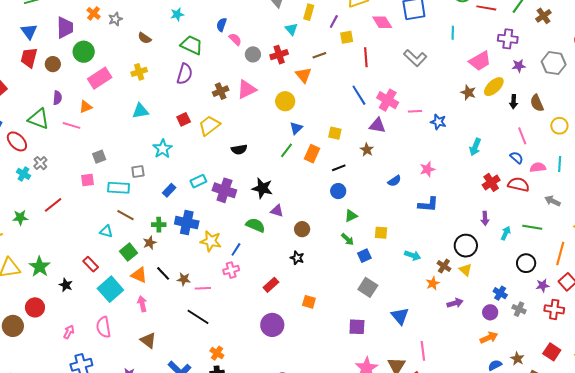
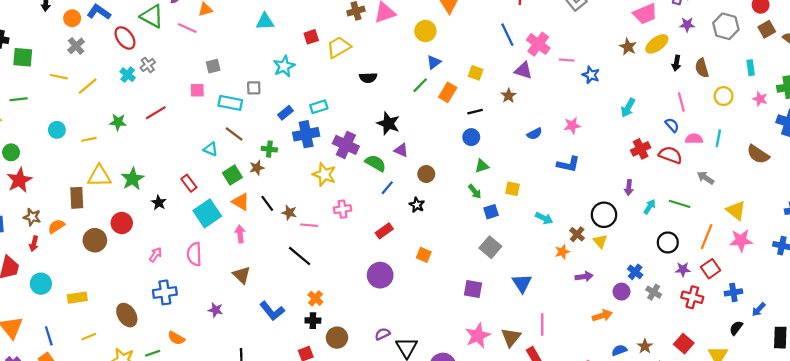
purple cross: (224, 190) -> (346, 145), moved
blue cross: (187, 223) -> (306, 134), moved, turned -30
blue line: (236, 249) -> (387, 188), moved
orange arrow: (489, 338) -> (602, 316), moved

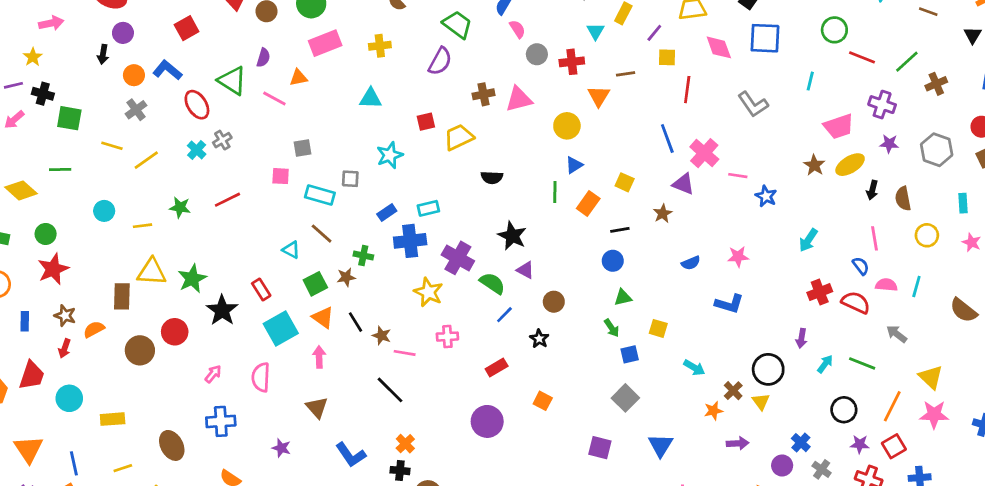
green line: (420, 85) -> (555, 192), turned -49
black star: (159, 203) -> (222, 310), size x1.6

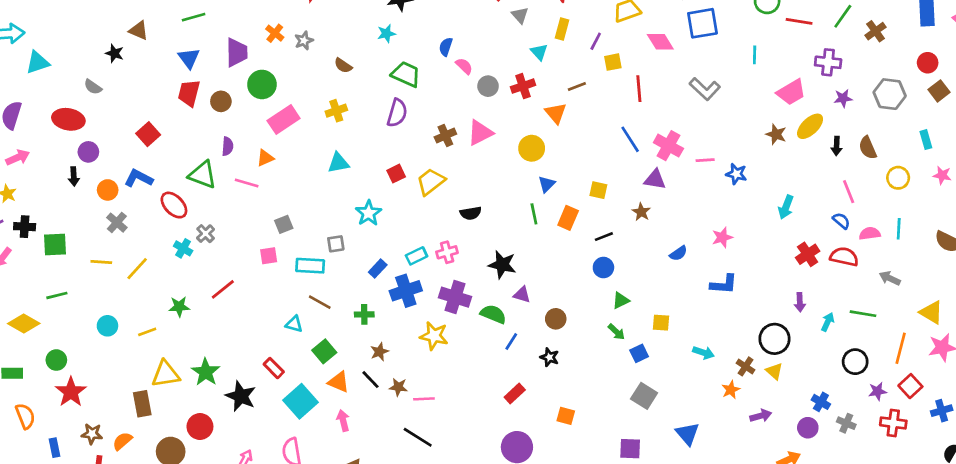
brown star: (346, 277) -> (379, 352), moved
pink cross: (447, 337) -> (447, 252), moved

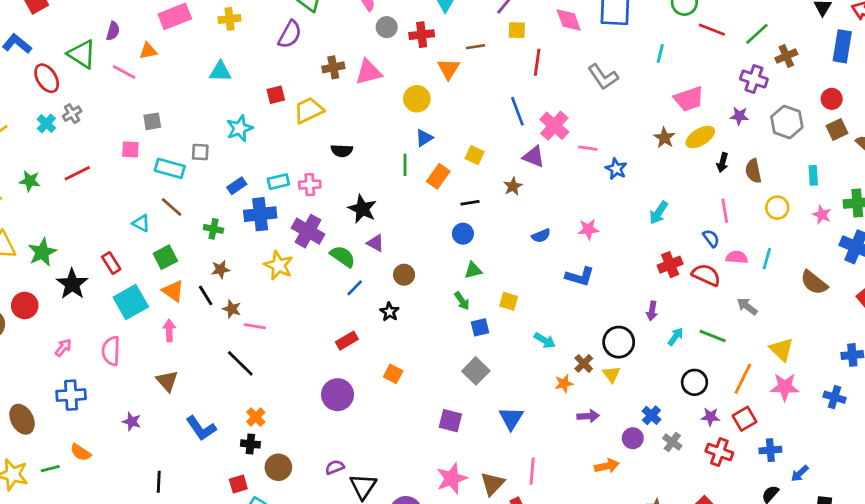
purple cross: (828, 62) -> (754, 79), moved

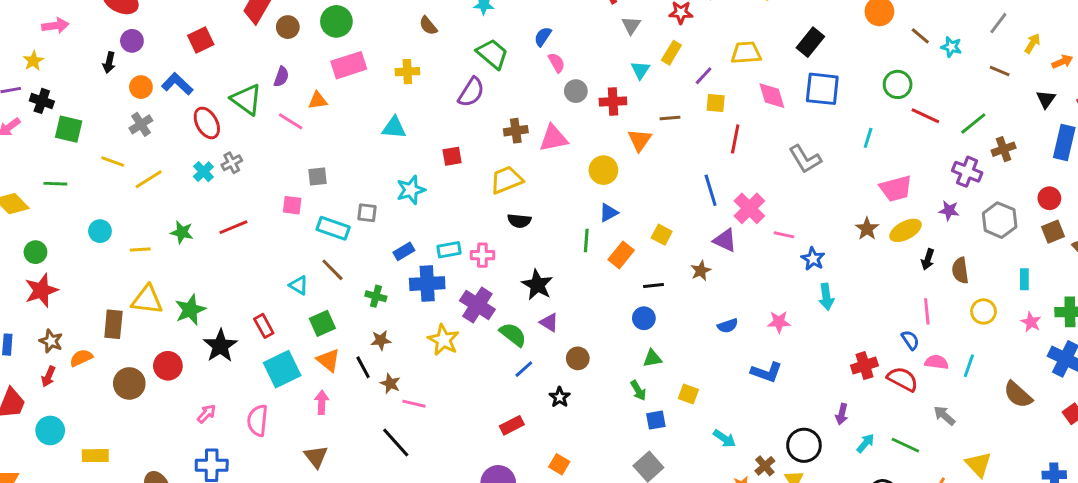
yellow trapezoid: (309, 110) -> (506, 180), moved
cyan arrow: (659, 213) -> (826, 297), moved, turned -45

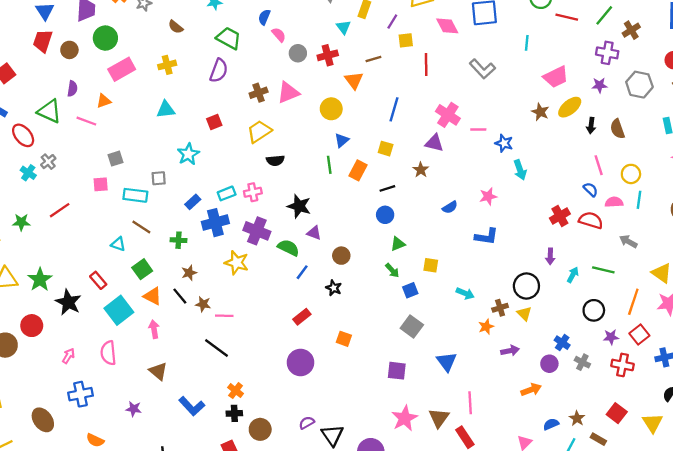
blue line: (711, 190) -> (394, 109), moved, turned 45
yellow circle: (983, 311) -> (631, 174), moved
brown cross: (765, 466) -> (500, 308), turned 35

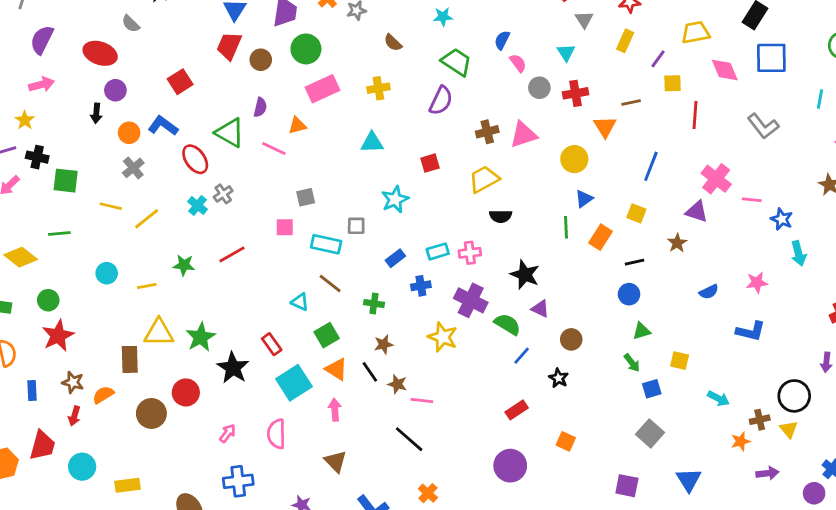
cyan triangle: (343, 27) -> (566, 52), moved
blue cross: (215, 223) -> (421, 286), size x0.6

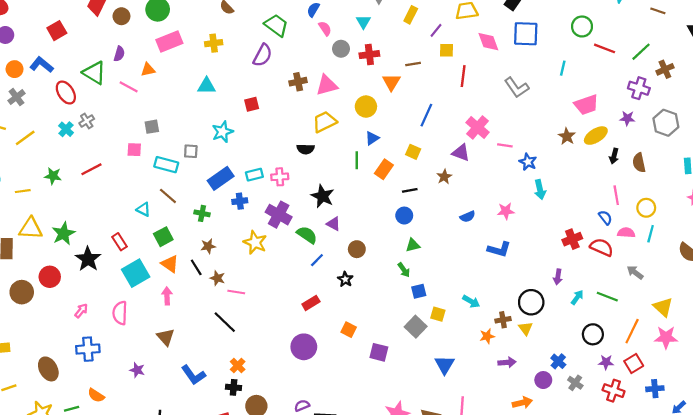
yellow trapezoid: (484, 179) -> (325, 122), moved
blue rectangle: (395, 258) -> (221, 178), size x1.6
yellow square: (680, 361) -> (438, 314), moved
purple square: (627, 486) -> (379, 352), moved

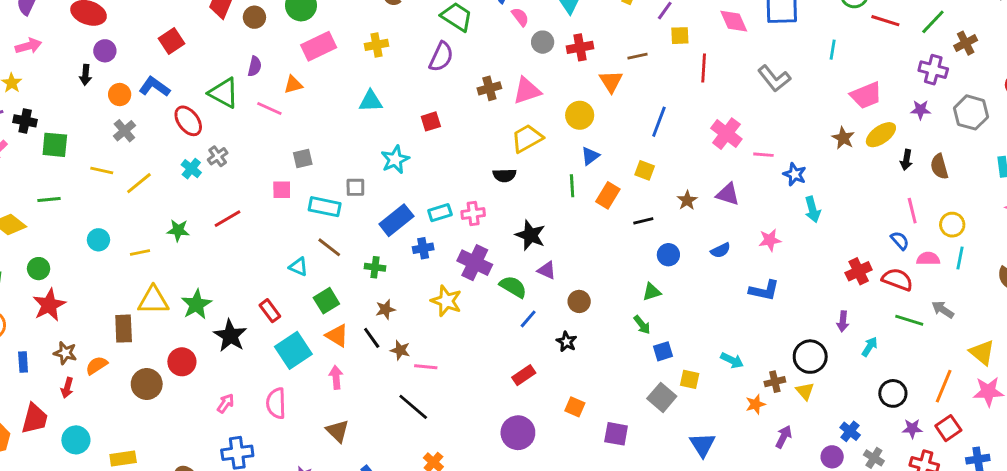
purple triangle: (461, 153) -> (728, 194), moved
blue circle: (404, 216) -> (668, 255), moved
green line: (607, 297) -> (909, 320), moved
purple arrow: (507, 362) -> (783, 437), turned -56

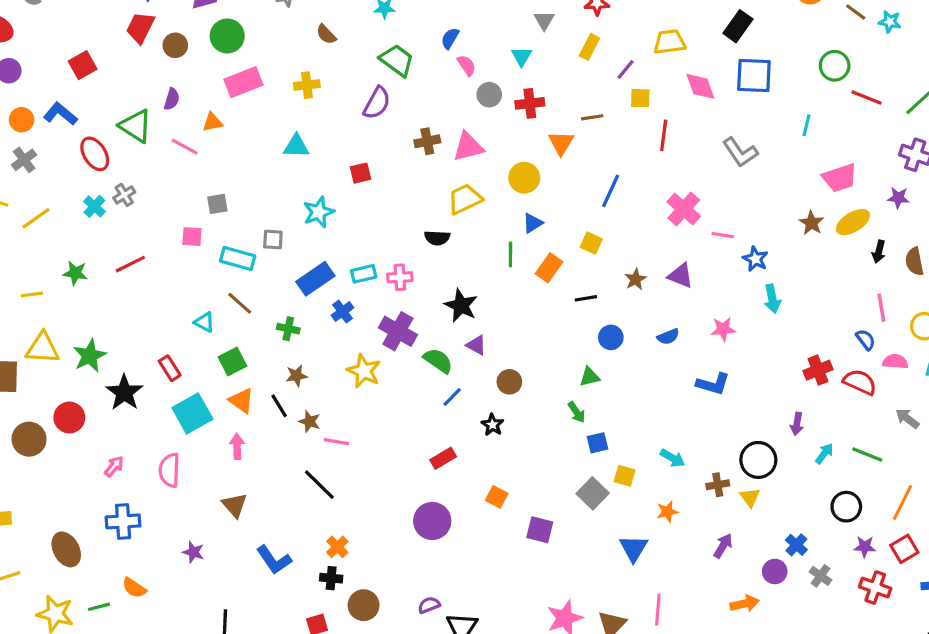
blue cross: (423, 248) -> (342, 312), turned -30
green line: (909, 320) -> (867, 455), moved
orange star: (755, 404) -> (667, 512), moved

